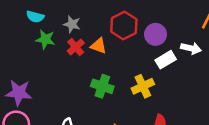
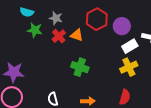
yellow cross: (143, 86) -> (129, 67), moved

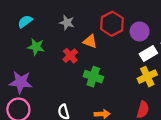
cyan semicircle: (27, 12) -> (25, 22), moved, turned 128
green star: (35, 30) -> (36, 47), moved
red cross: (59, 36) -> (70, 56), moved

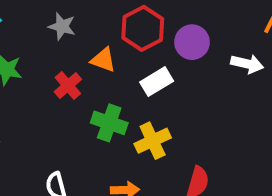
white rectangle: (148, 53) -> (157, 82), moved
yellow cross: (147, 77) -> (153, 141), moved

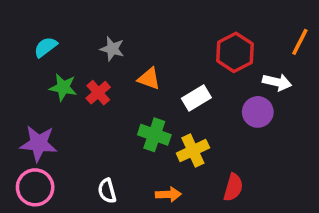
red hexagon: (143, 28) -> (235, 52), moved
purple circle: (192, 42) -> (258, 112), moved
red cross: (68, 86) -> (98, 93), moved

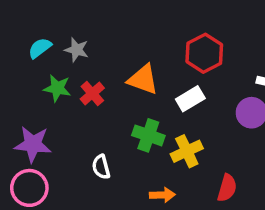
gray star: (112, 49) -> (77, 50), moved
red hexagon: (235, 52) -> (204, 53), moved
orange triangle: (149, 79) -> (143, 79), size x1.4
white semicircle: (107, 191) -> (101, 167), moved

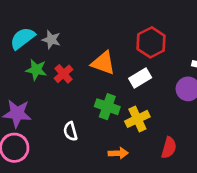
cyan semicircle: (40, 48) -> (23, 38), size x1.4

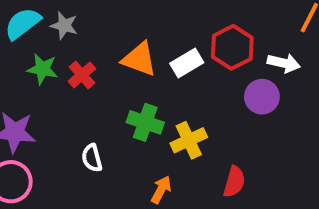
red hexagon: (151, 42) -> (232, 47), moved
white rectangle: (140, 78) -> (187, 63), moved
orange arrow: (118, 153) -> (161, 190), turned -60

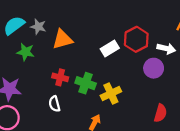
orange triangle: (139, 59) -> (62, 39), moved, turned -35
red cross: (82, 75) -> (60, 77), moved, turned -35
red semicircle: (234, 182) -> (161, 113), moved

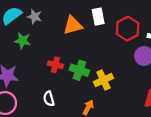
orange triangle: (62, 39) -> (73, 25), moved
white rectangle: (110, 49) -> (98, 17), moved, turned -70
white semicircle: (54, 104) -> (49, 99), moved

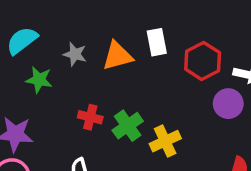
gray star: (35, 17) -> (75, 54), moved
green cross: (79, 70) -> (128, 126), turned 36

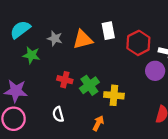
yellow cross: (165, 141) -> (114, 95), turned 30

